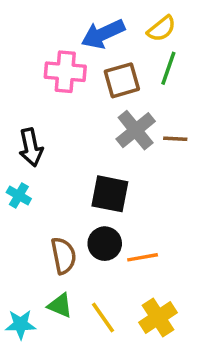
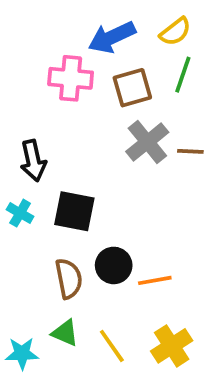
black square: (110, 194) -> (74, 211), moved

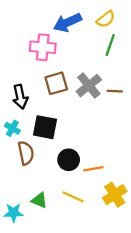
brown square: (132, 88) -> (56, 83), moved
brown semicircle: (69, 279) -> (26, 153), moved
yellow line: (112, 346) -> (73, 197), moved, turned -30
yellow cross: (172, 346) -> (115, 195), moved

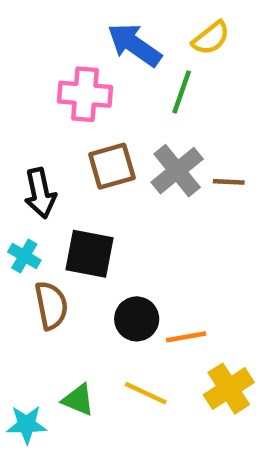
blue arrow: (67, 23) -> (134, 45), turned 60
green line: (110, 45) -> (182, 92), moved

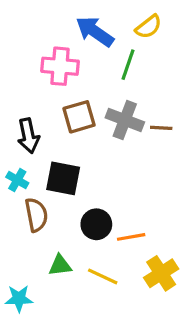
gray cross: (177, 171) -> (125, 120), turned -30
green triangle: (78, 400) -> (60, 265), moved, turned -30

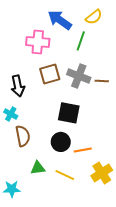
black square: (63, 178) -> (69, 113), moved

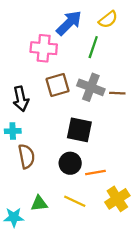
blue arrow: (60, 20) -> (69, 23), turned 100
cyan cross: (11, 114) -> (13, 131), turned -32
green triangle: (38, 168) -> (39, 203), moved

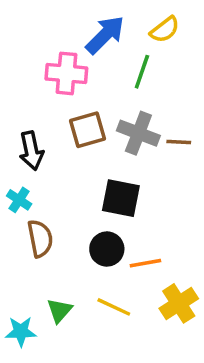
cyan cross: (13, 131) -> (19, 200), turned 35
green triangle: (39, 203) -> (59, 310), turned -42

